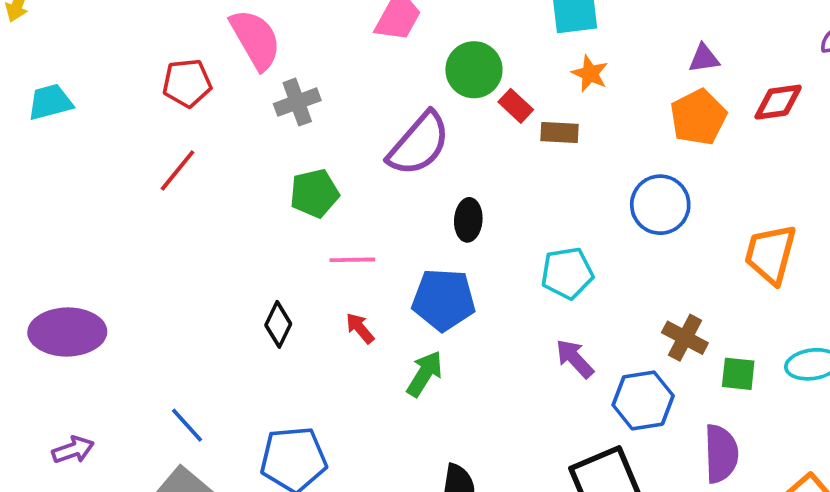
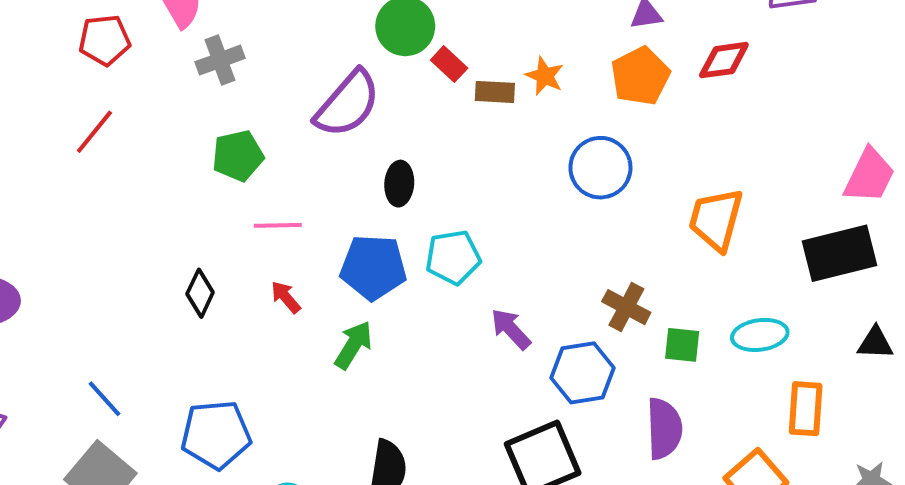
orange star: (590, 74) -> (545, 76), moved
cyan pentagon: (567, 273) -> (453, 257), moved

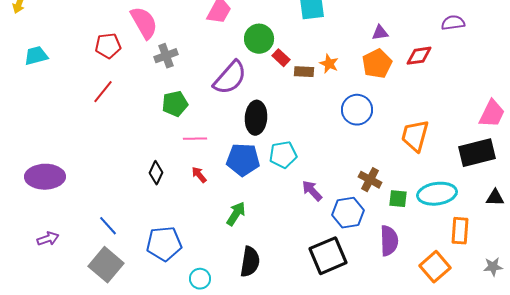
black ellipse: (399, 184) -> (256, 118), size x1.5
cyan ellipse: (760, 335) -> (437, 194), size x1.4
green arrow: (353, 345) -> (236, 214), moved

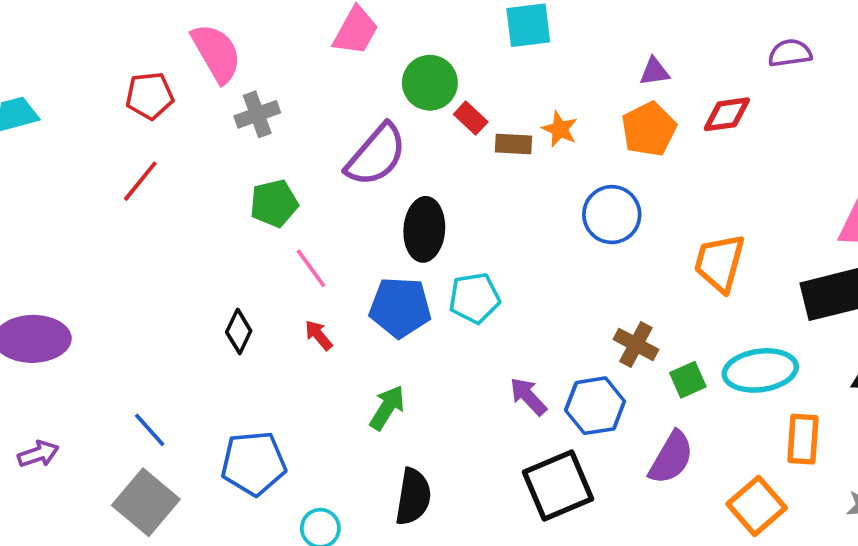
pink line: (195, 139) -> (311, 268), turned 55
purple arrow: (312, 191) -> (528, 396), moved
green square: (398, 199) -> (688, 380), turned -30
purple semicircle: (389, 241) -> (671, 458), turned 32

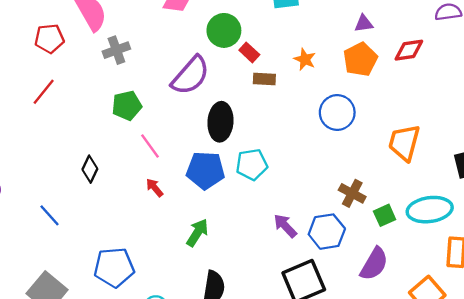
brown rectangle: (513, 144) -> (264, 79), moved
black diamond: (239, 331) -> (90, 169), moved
blue line: (150, 430) -> (49, 215), moved

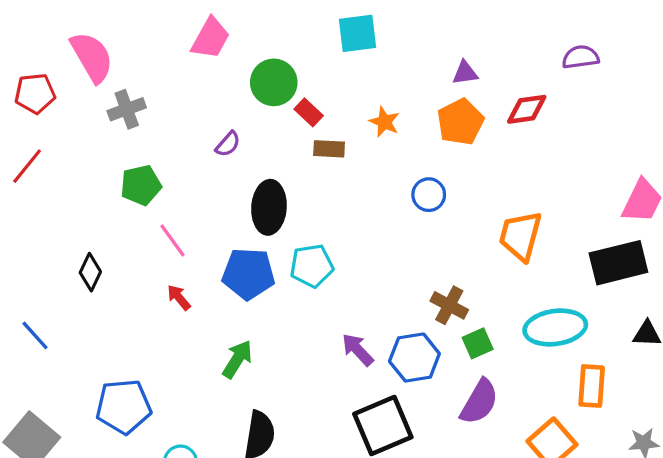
purple semicircle: (190, 76) -> (228, 144), size x0.5
blue circle: (337, 113) -> (429, 195), size x0.7
green square: (385, 215) -> (478, 343), moved

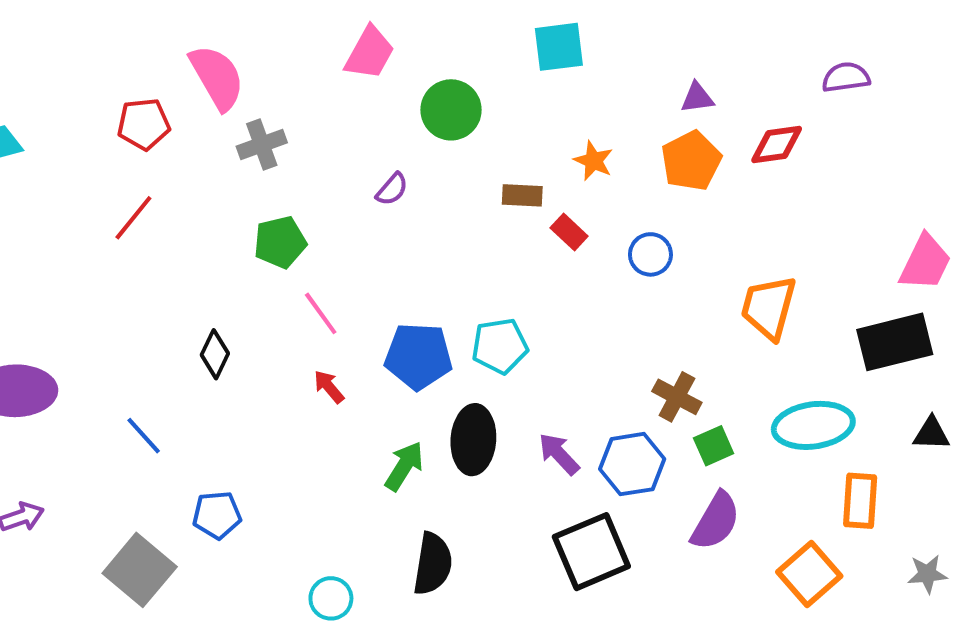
red rectangle: (309, 112) -> (569, 232), moved
black ellipse: (269, 207) -> (473, 440), moved
blue pentagon: (124, 407) -> (217, 515), moved, size x0.7

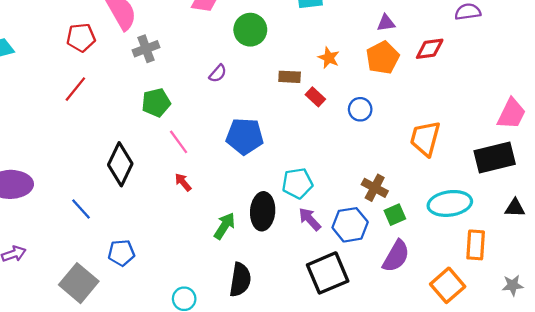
cyan pentagon: (500, 346) -> (297, 183), moved
black diamond: (215, 354) -> (120, 164), size x1.6
blue pentagon: (418, 356) -> (245, 136), moved

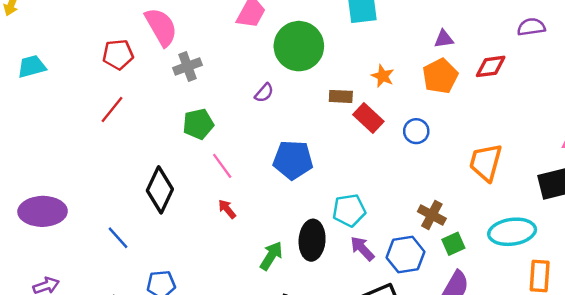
green circle: (250, 30) -> (299, 46), size x1.4
red rectangle: (315, 97) -> (368, 118), size x1.4

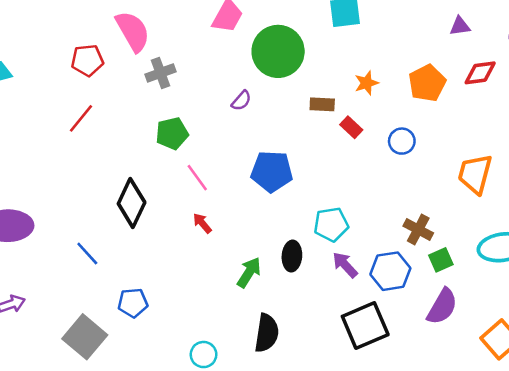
purple triangle: (444, 39) -> (460, 26), moved
orange star: (383, 76) -> (366, 83), turned 30
red rectangle: (368, 118) -> (351, 127), size x0.7
black ellipse: (312, 240) -> (292, 256), size x0.7

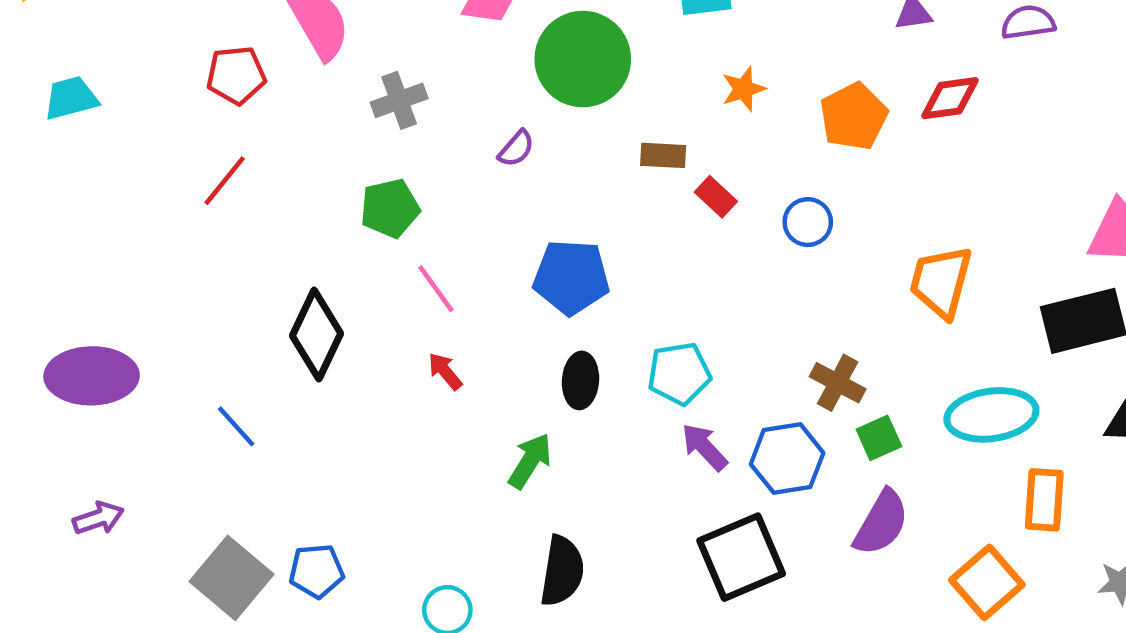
gray cross: (161, 73) -> (399, 100), moved
orange star: (366, 83) -> (743, 89), moved
black ellipse: (292, 256) -> (580, 380), moved
blue pentagon: (133, 303) -> (316, 571), moved

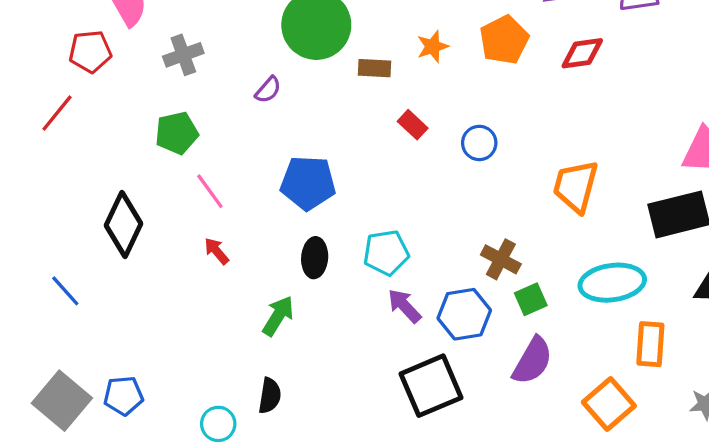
red pentagon: (236, 75) -> (90, 52), moved
orange pentagon: (854, 116) -> (504, 40), moved
brown rectangle: (663, 155) -> (374, 68), moved
black semicircle: (562, 571) -> (270, 396), moved, size x0.7

